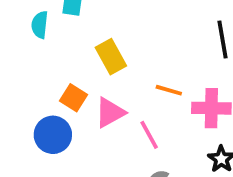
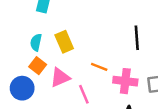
cyan semicircle: (40, 25) -> (36, 42), moved

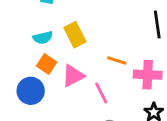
cyan semicircle: (36, 42) -> (43, 38), turned -112

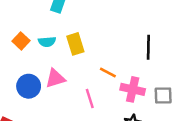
orange square: (47, 64) -> (21, 41), moved
pink triangle: (73, 76) -> (55, 78), moved

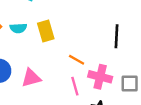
pink triangle: (55, 78) -> (31, 78), moved
pink line: (90, 98) -> (75, 86), moved

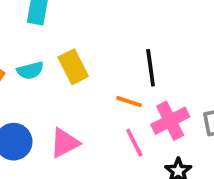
black line: (117, 36) -> (151, 68), moved
pink cross: (100, 77) -> (170, 121), turned -30

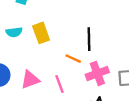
pink line: (134, 143) -> (59, 84), moved

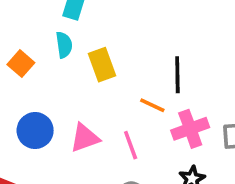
cyan semicircle: (14, 32) -> (64, 45), moved, turned -91

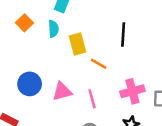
orange square: (21, 64) -> (24, 23), moved
black line: (177, 75) -> (123, 35), moved
orange line: (152, 105) -> (99, 64), moved

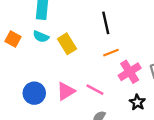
cyan semicircle: (53, 29) -> (41, 37), turned 133
orange line: (99, 64) -> (111, 53), moved, turned -35
pink line: (92, 99) -> (95, 90), turned -30

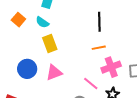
yellow rectangle: (67, 44) -> (50, 43), moved
pink line: (95, 90) -> (91, 84), moved

